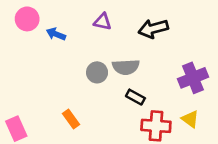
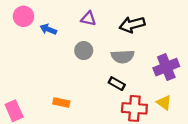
gray semicircle: (126, 67) -> (123, 56), moved
gray circle: (97, 72) -> (84, 51), moved
orange rectangle: (71, 119) -> (61, 102), turned -42

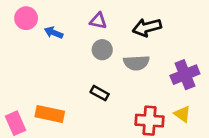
gray circle: (84, 51) -> (102, 50), moved
black rectangle: (117, 84) -> (100, 93), moved
orange rectangle: (61, 102) -> (50, 114), moved, size x1.5

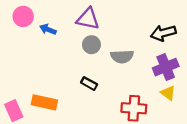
purple triangle: (98, 21) -> (88, 19), size x1.5
black arrow: (147, 27) -> (163, 33), moved
yellow triangle: (182, 114) -> (168, 93), moved

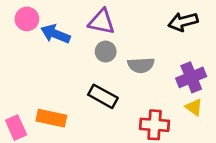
blue arrow: (48, 29) -> (55, 34), size x1.5
black arrow: (163, 33) -> (183, 22), moved
black rectangle: (89, 84) -> (103, 96), size x1.5

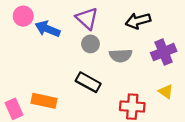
purple triangle: (102, 22) -> (87, 18), turned 30
black arrow: (183, 22) -> (138, 21), moved
purple cross: (191, 77) -> (164, 52), moved

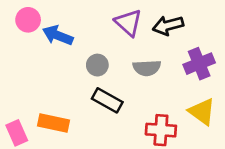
purple triangle: (87, 18) -> (128, 23), moved
gray circle: (90, 44) -> (97, 65), moved
yellow triangle: (166, 92) -> (202, 112), size x1.5

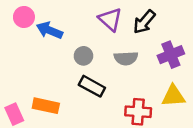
black arrow: (168, 25) -> (144, 22), turned -35
yellow triangle: (202, 112) -> (173, 96), turned -40

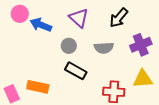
purple triangle: (110, 19) -> (79, 18), moved

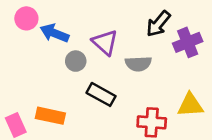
purple triangle: (79, 18) -> (105, 42), moved
purple cross: (141, 45) -> (188, 42), moved
gray circle: (69, 46) -> (76, 61), moved

